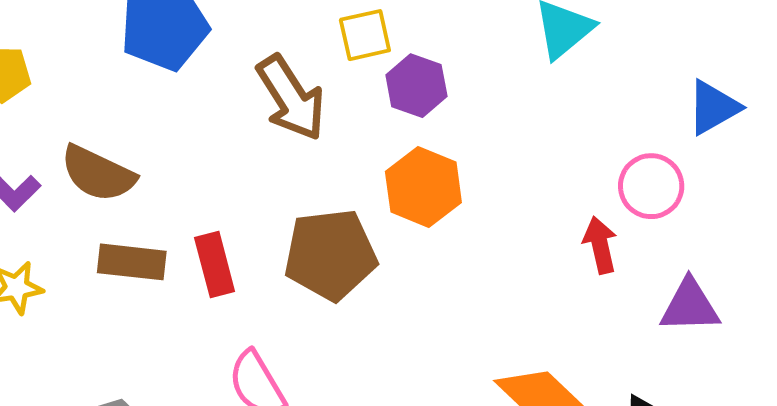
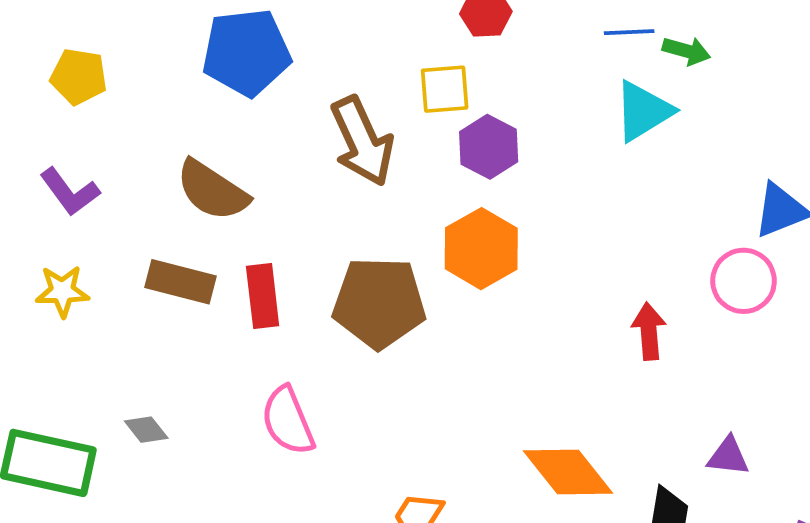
brown semicircle: (98, 174) -> (212, 190), moved
pink circle: (651, 186) -> (744, 281), moved
purple triangle: (690, 306) -> (728, 456), moved, size x0.7

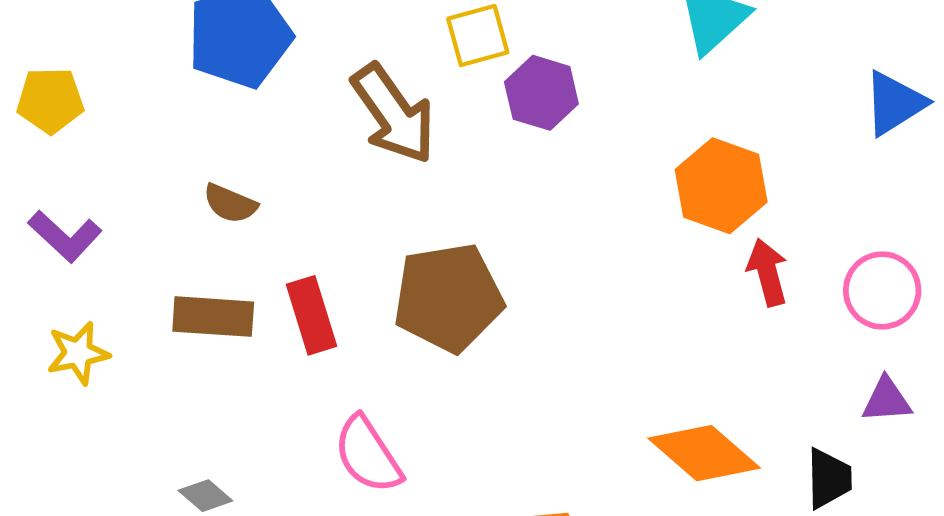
brown semicircle: (212, 190) -> (230, 204), size x0.6
orange hexagon: (481, 249) -> (721, 186), moved
pink circle: (744, 281) -> (882, 290), moved

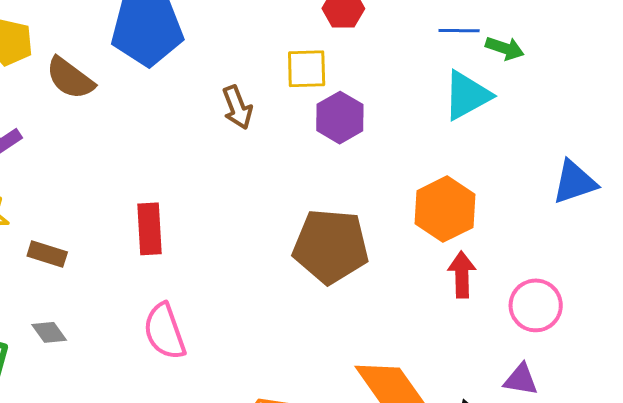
brown arrow: (393, 114) -> (237, 107), size x0.6
brown semicircle: (230, 204) -> (70, 78), moved, size x1.4
brown pentagon: (448, 298) -> (331, 246), moved
brown rectangle: (213, 317) -> (47, 254), moved, size x0.7

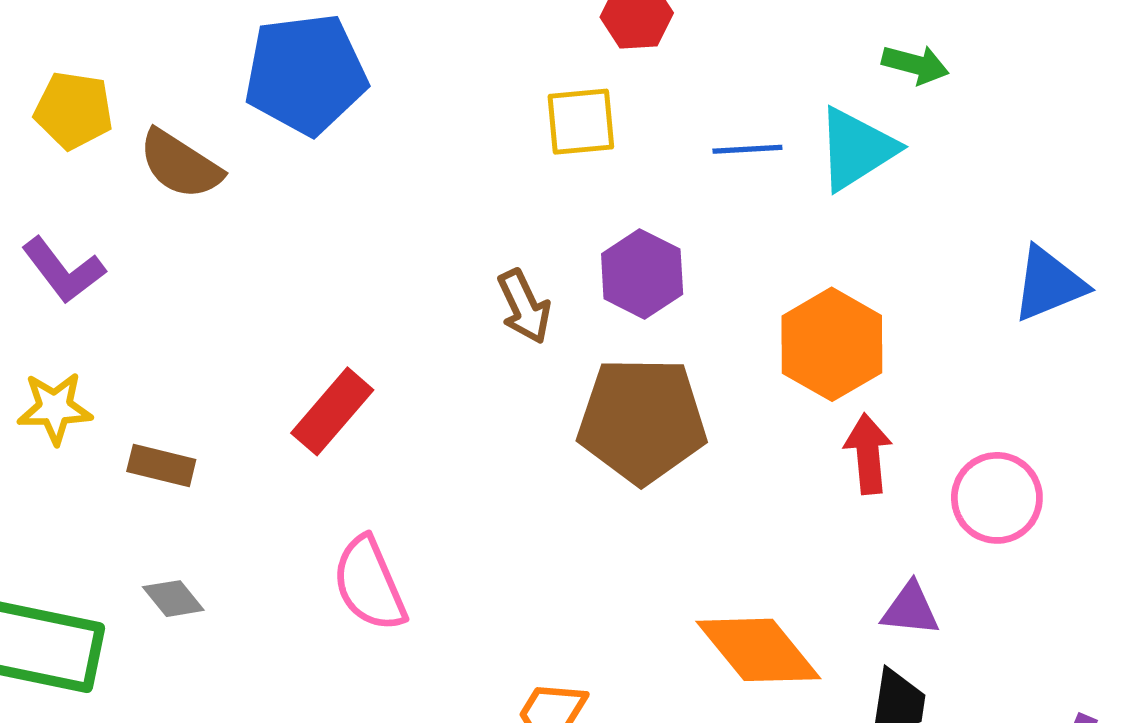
blue line: (459, 31) -> (747, 149), moved
brown arrow: (237, 107) -> (524, 307), moved
purple hexagon: (340, 118) -> (642, 274), moved
red rectangle: (149, 229) -> (332, 411), turned 48
purple triangle: (521, 380) -> (910, 609), moved

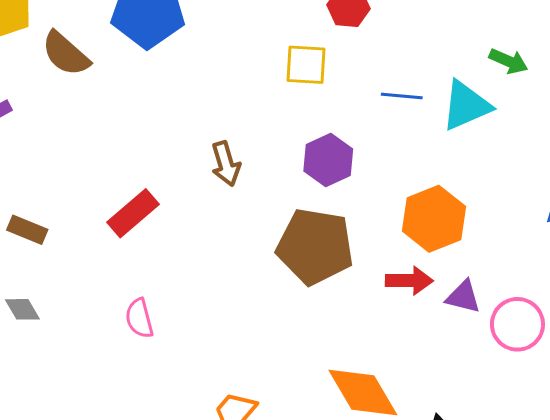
brown arrow: (524, 307) -> (226, 164), moved
red arrow: (868, 454) -> (409, 281), moved, turned 87
pink semicircle: (369, 584) -> (139, 318), size x0.7
purple triangle: (910, 609) -> (463, 297), moved

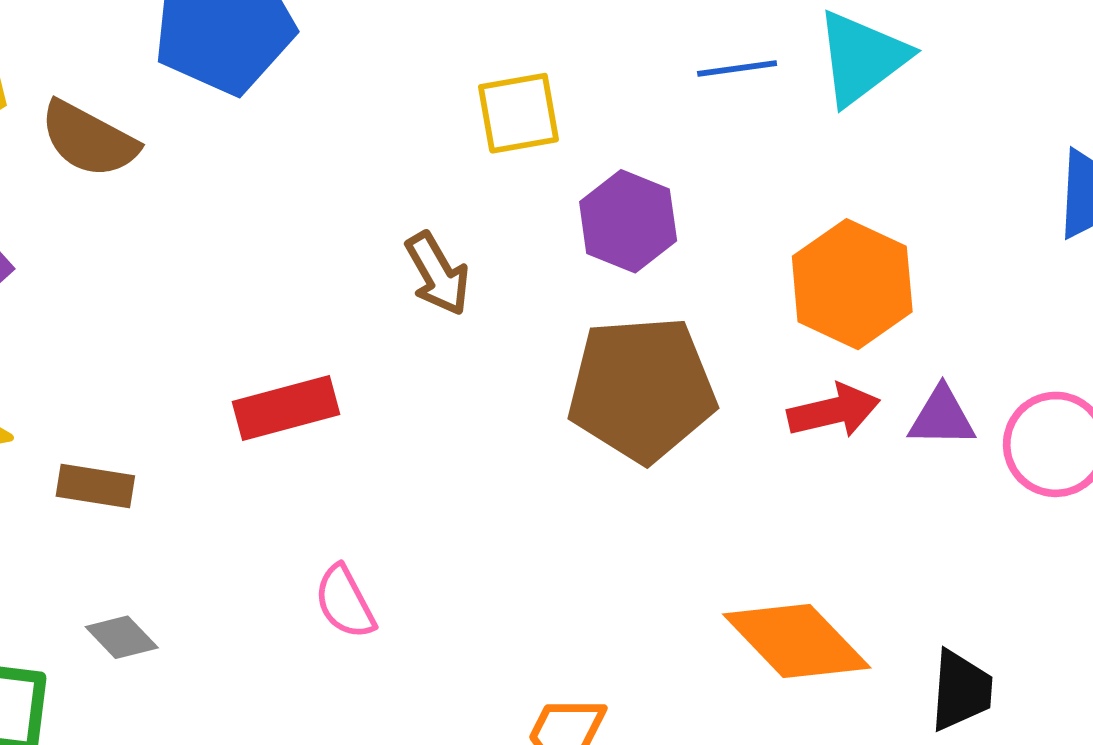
yellow square: (306, 65) -> (519, 113), moved
red rectangle: (133, 213) -> (286, 408), turned 39

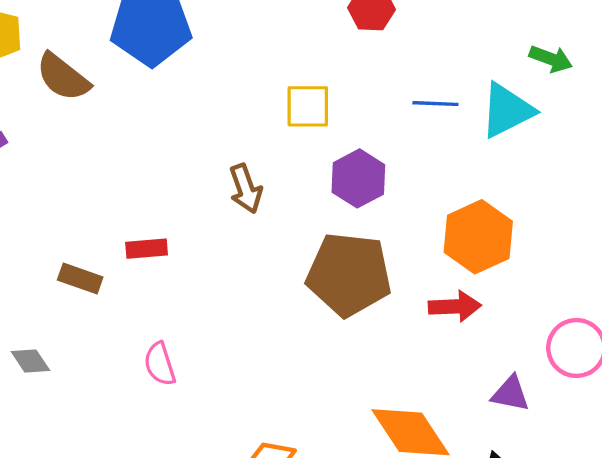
red rectangle: (286, 408) -> (147, 249), size x0.7
purple triangle: (942, 417) -> (511, 394), moved
brown rectangle: (95, 486) -> (80, 279), moved

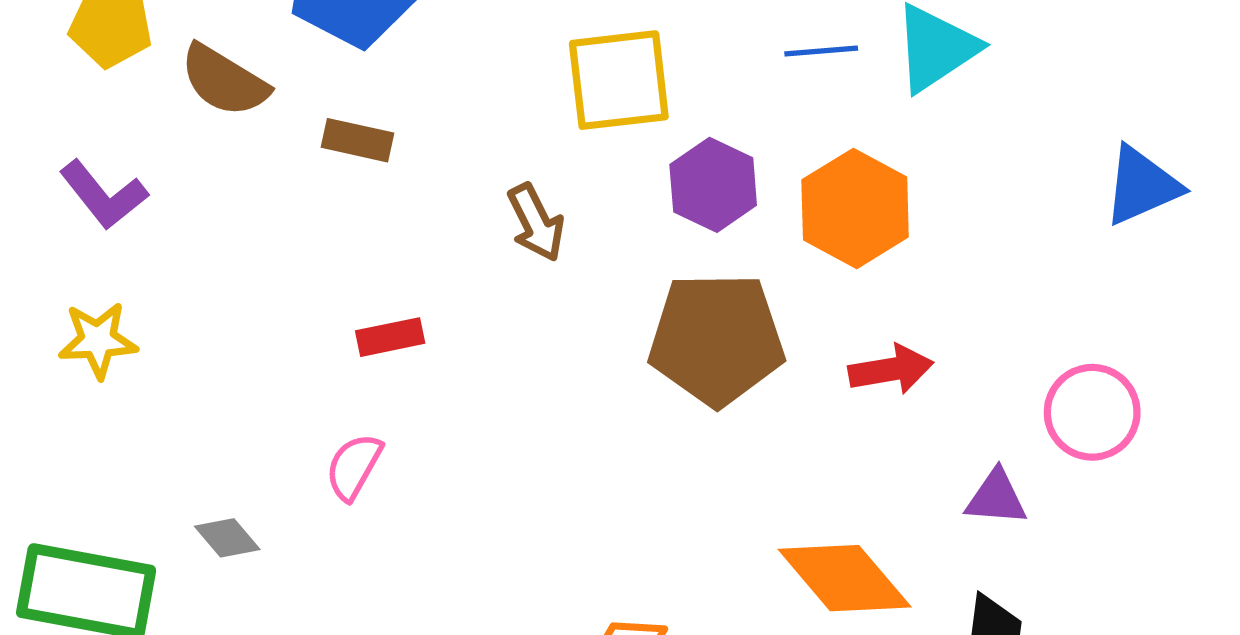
yellow square: (308, 106) -> (619, 80), size x1.4
orange hexagon: (478, 237) -> (855, 208), moved
brown rectangle: (80, 279) -> (358, 140), moved
pink semicircle: (160, 364) -> (354, 467), moved, turned 54

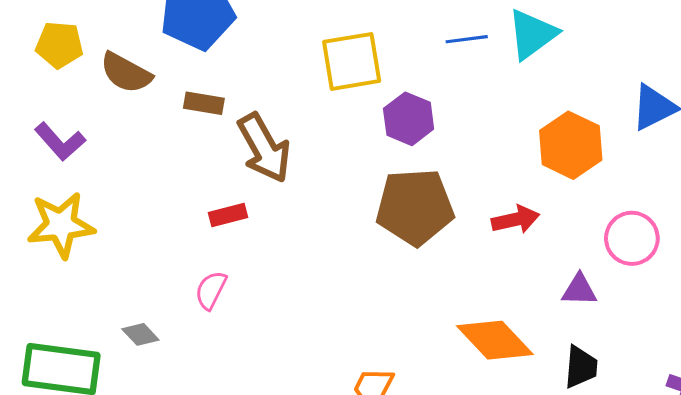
orange hexagon: (855, 208) -> (571, 145), moved
brown arrow: (536, 223) -> (264, 148), moved, size x1.6
yellow star: (98, 340) -> (61, 225), size x1.5

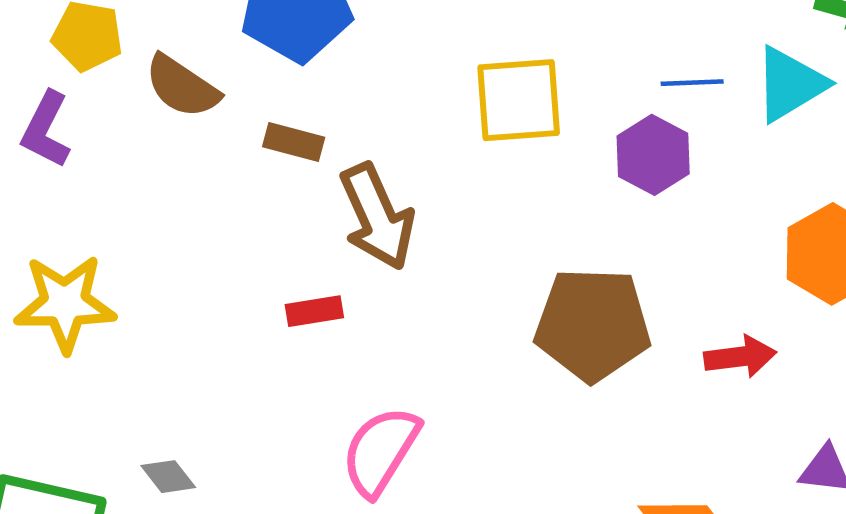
purple hexagon: (409, 119) -> (653, 155), moved
purple L-shape: (60, 142) -> (46, 130), moved, turned 63
pink semicircle: (211, 290) -> (380, 451), moved, size x1.6

